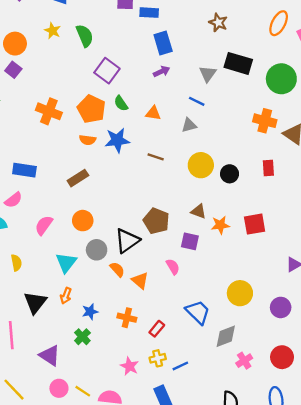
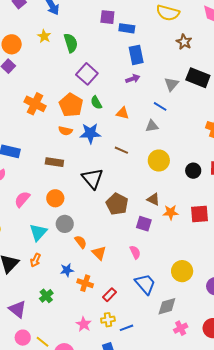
black circle: (230, 174) -> (193, 171), moved
brown rectangle: (78, 178) -> (54, 162), turned 36
black triangle: (127, 241) -> (93, 178), moved, turned -40
pink semicircle: (173, 267) -> (135, 252), moved
blue star: (90, 312) -> (67, 270), moved

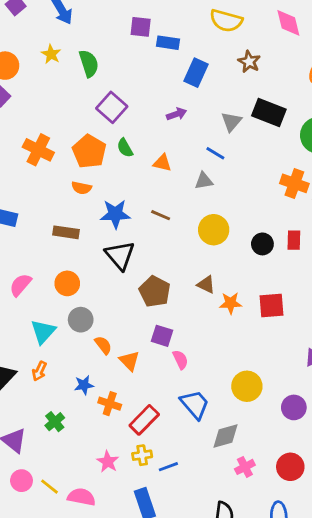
blue rectangle: (136, 55) -> (196, 73), moved, turned 36
blue star: (90, 133) -> (115, 214), moved
purple square: (144, 224) -> (162, 336), moved
red rectangle: (109, 295) -> (144, 420), size x1.5

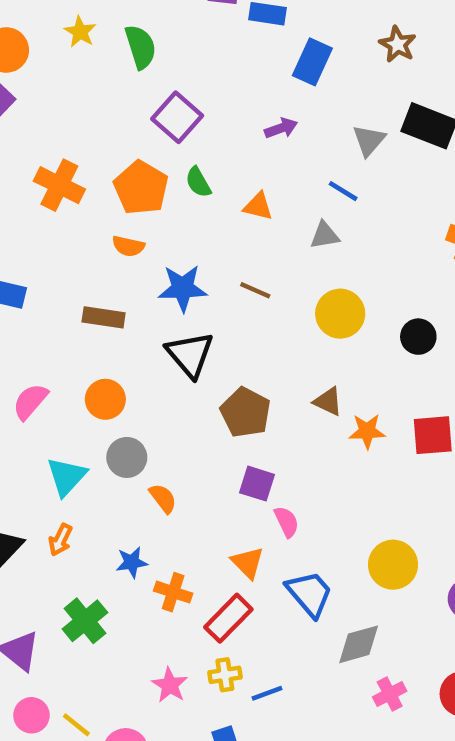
orange triangle: (129, 361) -> (248, 563), moved
green cross: (55, 422) -> (85, 621), size x1.4

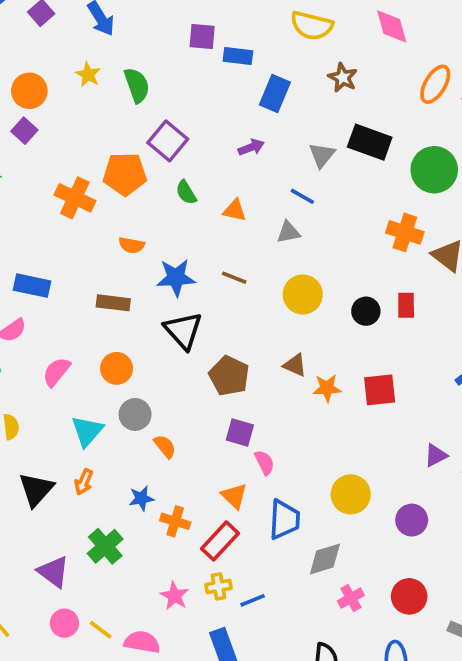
orange pentagon: (141, 188) -> (125, 174), moved, turned -30
blue trapezoid: (309, 594) -> (284, 519), turned 45

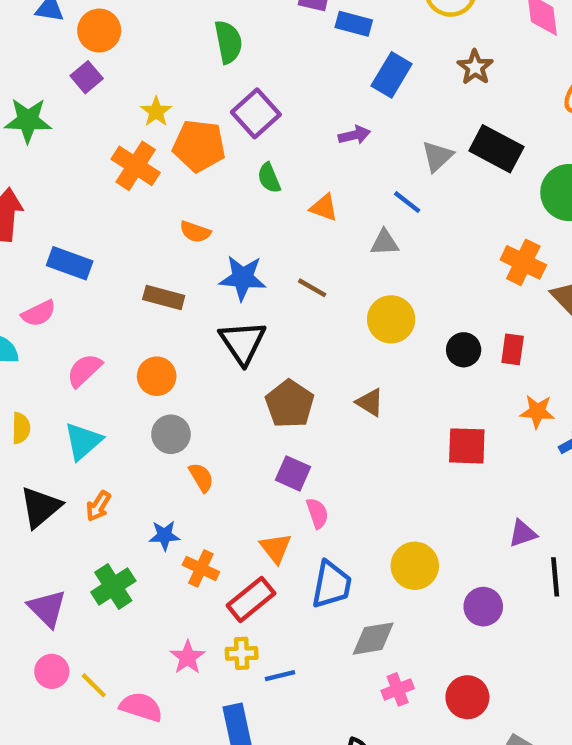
yellow star: (88, 75) -> (156, 112), moved
orange star: (327, 388) -> (537, 412), moved
cyan triangle: (87, 431) -> (83, 441), moved

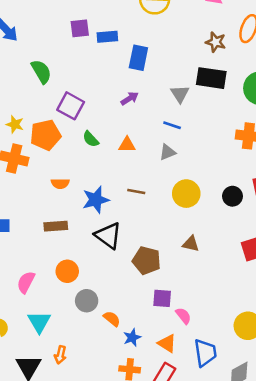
brown star: (475, 67) -> (216, 42), moved
blue star: (164, 535) -> (132, 338), moved

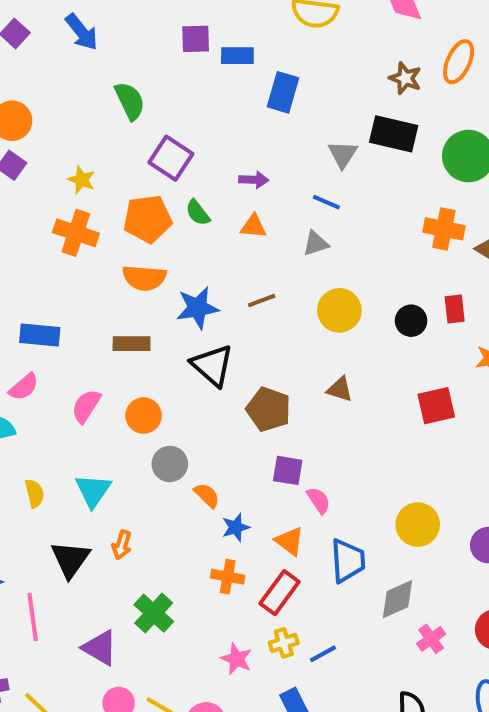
purple arrow: (130, 98) -> (254, 180), moved, turned 30
orange pentagon: (45, 135) -> (148, 219), moved
orange semicircle: (60, 183) -> (144, 278), size x1.5
brown line: (136, 192) -> (262, 301), turned -36
pink semicircle: (26, 282) -> (86, 406), moved

